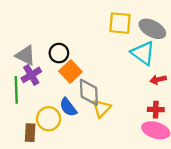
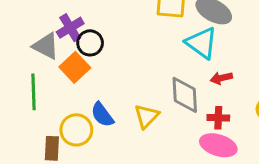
orange square: (70, 71) -> (75, 67), moved
purple cross: (31, 75) -> (70, 28), moved
gray diamond: (89, 92) -> (185, 95), moved

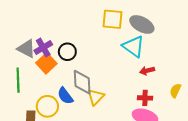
purple cross: (70, 28) -> (43, 48), moved
black circle: (90, 43) -> (67, 52), moved
gray diamond: (185, 95) -> (82, 82), moved

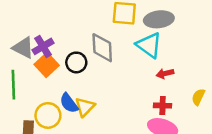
gray ellipse: (142, 24) -> (159, 19), turned -35
black circle: (67, 52) -> (76, 62), moved
gray diamond: (82, 82) -> (102, 48), moved
yellow triangle: (96, 97) -> (85, 107), moved

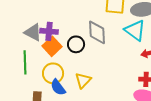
purple cross: (43, 46) -> (49, 31), turned 36
blue semicircle: (69, 103) -> (58, 87), moved
yellow circle: (48, 115) -> (53, 73), moved

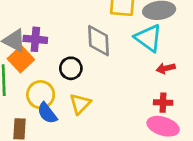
black circle: (76, 44) -> (71, 68), moved
orange square: (52, 46) -> (21, 59), moved

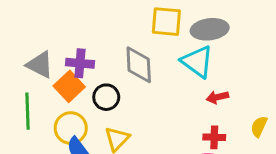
purple cross: (35, 39) -> (80, 63), moved
orange square: (21, 59) -> (69, 86), moved

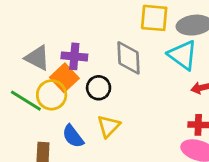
green line: (28, 111) -> (26, 101), turned -56
yellow circle: (71, 128) -> (52, 95), moved

